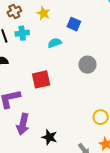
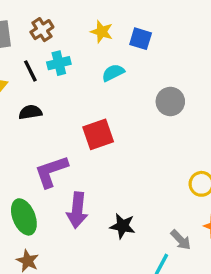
yellow star: (43, 13) -> (102, 32), moved

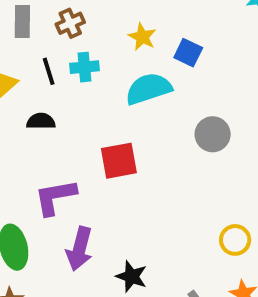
cyan semicircle: (113, 73) -> (148, 89), size x1.6

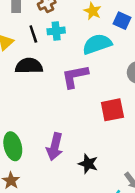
black semicircle: (41, 121) -> (29, 66), size x1.5
red square: (119, 161) -> (112, 110), moved
purple L-shape: (55, 197) -> (75, 76), moved

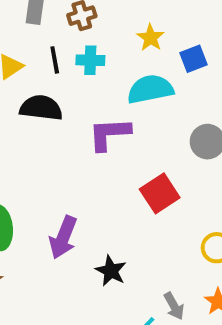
blue square: (122, 21) -> (194, 59), turned 36
red square: (112, 110) -> (160, 193), turned -30

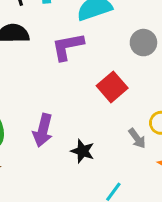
gray arrow: (174, 306) -> (137, 138), moved

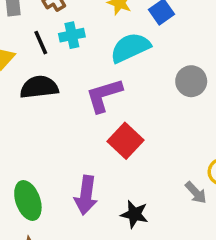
red square: (112, 87) -> (126, 141), moved

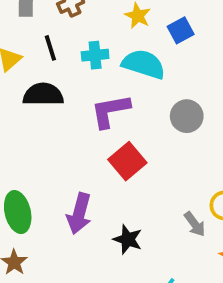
cyan cross: (72, 35) -> (95, 55), moved
cyan semicircle: (130, 48) -> (144, 64), turned 36
gray circle: (191, 81) -> (187, 116), moved

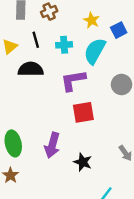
cyan semicircle: (144, 64) -> (95, 51), turned -80
red square: (127, 161) -> (83, 112), turned 30

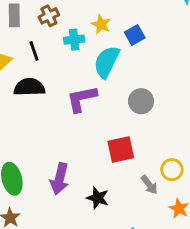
cyan cross: (64, 45) -> (74, 40), moved
red square: (83, 112) -> (121, 149), moved

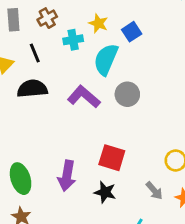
purple L-shape: (82, 99) -> (84, 97), turned 56
gray circle: (141, 101) -> (127, 94), moved
red square: (121, 149) -> (112, 158), moved, turned 32
gray arrow: (149, 185) -> (154, 191), moved

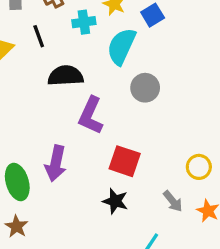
black semicircle: (32, 89) -> (66, 76), moved
purple L-shape: (84, 97) -> (91, 115), moved, turned -108
purple arrow: (67, 176) -> (56, 163), moved

